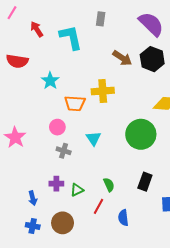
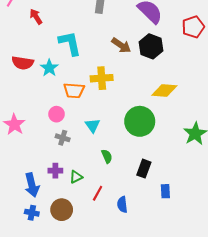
cyan L-shape: (71, 37) -> (70, 43), moved
red semicircle: (17, 61) -> (23, 63), moved
green semicircle: (109, 185) -> (107, 156), moved
blue arrow: (33, 198) -> (32, 185), size x1.6

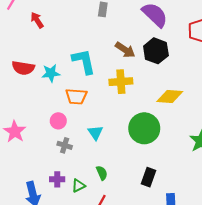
cyan L-shape: (70, 43) -> (84, 61), moved
cyan star: (49, 68) -> (51, 73), turned 30
yellow cross: (102, 78) -> (121, 82), moved
green semicircle: (107, 156) -> (102, 173), moved

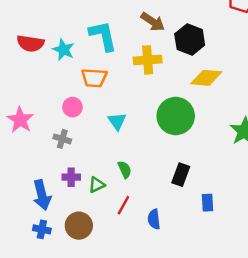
black hexagon: (156, 51) -> (190, 40), moved
cyan star: (51, 73) -> (64, 50), turned 30
gray cross: (65, 145) -> (62, 139), moved

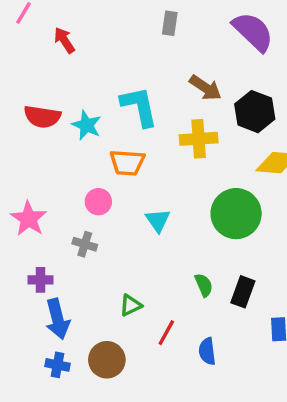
green semicircle: (125, 170) -> (204, 285), moved
purple cross: (71, 177) -> (41, 280), moved

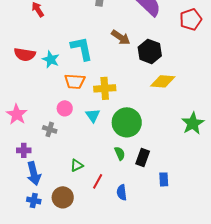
yellow cross: (199, 139) -> (105, 88), moved
pink circle: (98, 202) -> (65, 108), moved
green circle: (236, 214) -> (127, 122), moved

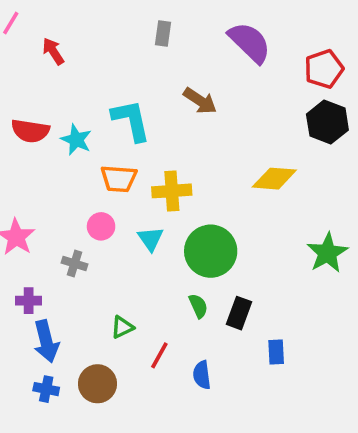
black hexagon: (150, 51) -> (327, 122), moved

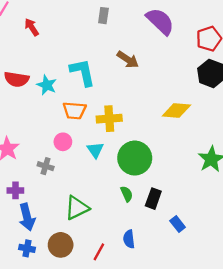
green triangle: (122, 327) -> (77, 208), size x1.6
blue rectangle: (276, 352) -> (178, 224), turned -35
red line: (159, 355) -> (99, 252), moved

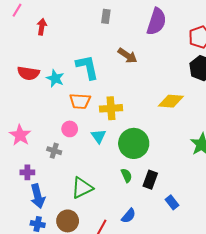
purple semicircle: (160, 21) -> (156, 22), turned 64
red arrow: (32, 27) -> (42, 27), turned 42
blue semicircle: (129, 239) -> (129, 216), turned -133

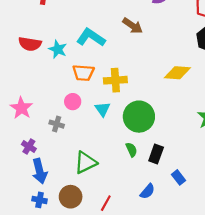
cyan L-shape: (87, 67) -> (91, 37), turned -44
purple cross: (27, 172) -> (29, 146), turned 32
blue semicircle: (129, 216) -> (147, 191), moved

